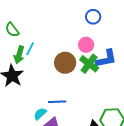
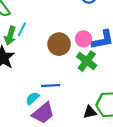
pink circle: (86, 45) -> (83, 39), moved
green cross: (89, 64) -> (87, 61), moved

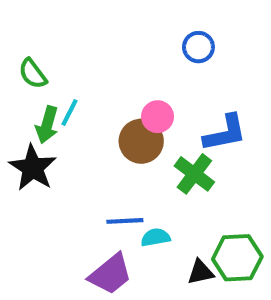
pink circle: (83, 39) -> (158, 117), moved
cyan semicircle: (32, 98) -> (155, 237), moved, turned 32

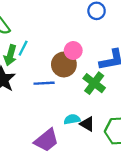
blue line: (125, 221) -> (44, 83), moved
black triangle: (201, 272) -> (87, 124), moved, turned 42

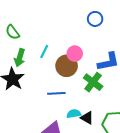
cyan line: (23, 48) -> (44, 52), moved
blue line: (44, 83) -> (56, 93), moved

